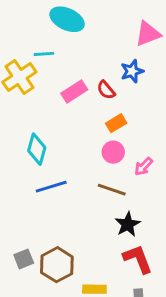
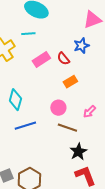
cyan line: (44, 54) -> (28, 34), moved
pink circle: (113, 152) -> (58, 108), moved

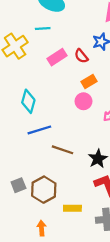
pink circle: (58, 108) -> (83, 101), moved
brown line: (67, 128) -> (63, 150), moved

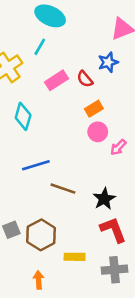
cyan line: (43, 28) -> (40, 47), turned -56
cyan diamond: (28, 101) -> (23, 116), moved
pink circle: (83, 101) -> (98, 132), moved

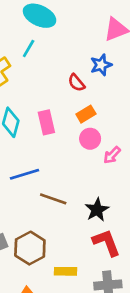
pink rectangle: (57, 80) -> (46, 122), moved, turned -70

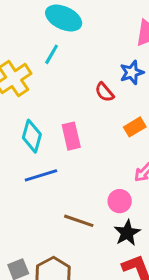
orange rectangle: (86, 114) -> (135, 127), moved
pink circle: (90, 139) -> (120, 201), moved
blue line: (24, 174) -> (41, 175), moved

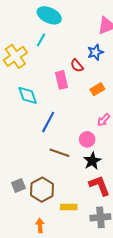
cyan diamond: (32, 136) -> (28, 95), turned -35
pink rectangle: (71, 136) -> (62, 80), moved
blue line: (41, 175) -> (48, 122), moved, turned -45

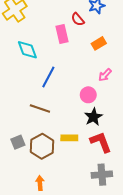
brown line: (59, 153) -> (40, 108), moved
yellow rectangle: (69, 207) -> (69, 138), moved

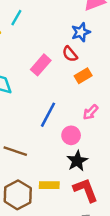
red semicircle: (78, 19) -> (70, 54), moved
pink rectangle: (62, 34) -> (41, 65), turned 54
blue line: (48, 77) -> (48, 115), moved

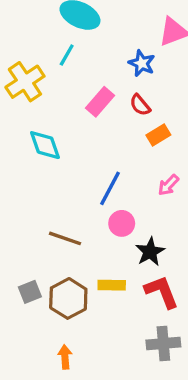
blue star: (81, 32) -> (142, 63), moved, turned -30
pink rectangle: (41, 65) -> (100, 102), moved
pink circle: (71, 135) -> (122, 223), moved

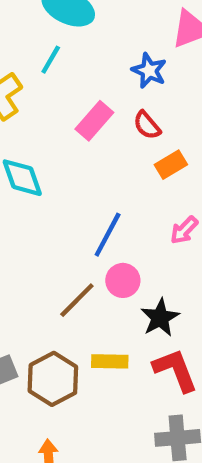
brown line: (65, 238) -> (77, 300), moved, turned -64

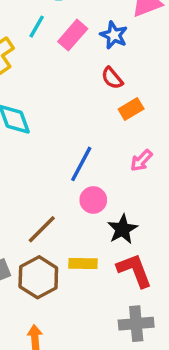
pink rectangle: (94, 121) -> (73, 35), moved
brown line: (77, 300) -> (42, 229), moved

